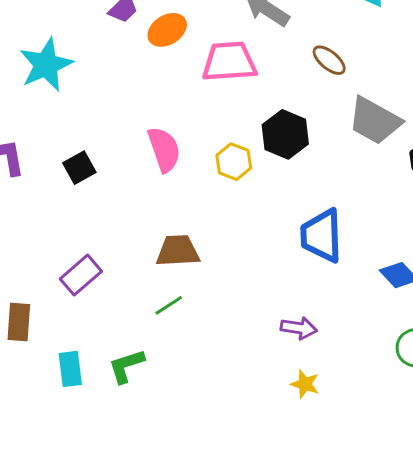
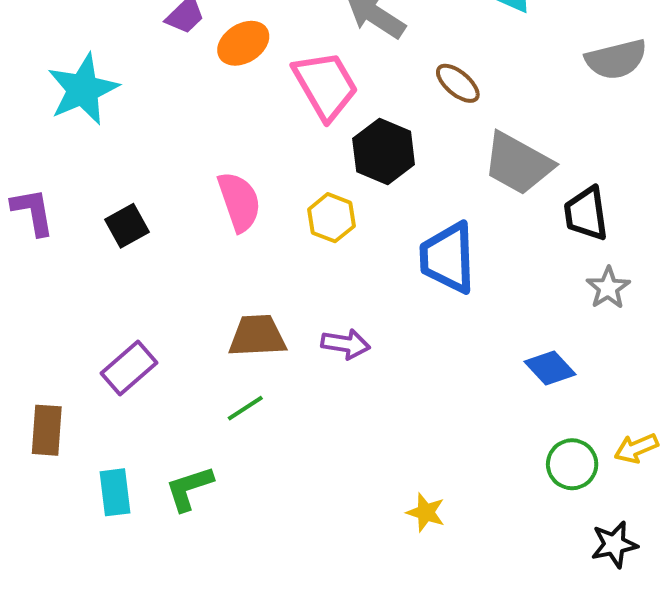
pink trapezoid: (229, 62) -> (325, 85), turned 64
black hexagon: (285, 134) -> (384, 152), moved
blue trapezoid: (322, 236) -> (448, 258), moved
purple arrow: (299, 328) -> (346, 344), moved

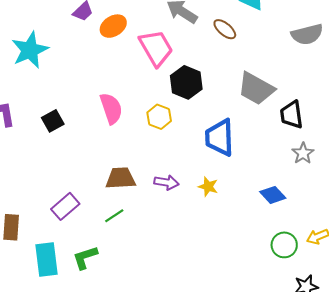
brown ellipse: (458, 83) -> (225, 29), moved
purple rectangle: (129, 368) -> (65, 206), moved
cyan rectangle: (115, 492) -> (47, 260), size x1.4
yellow star: (426, 512) -> (208, 187), moved

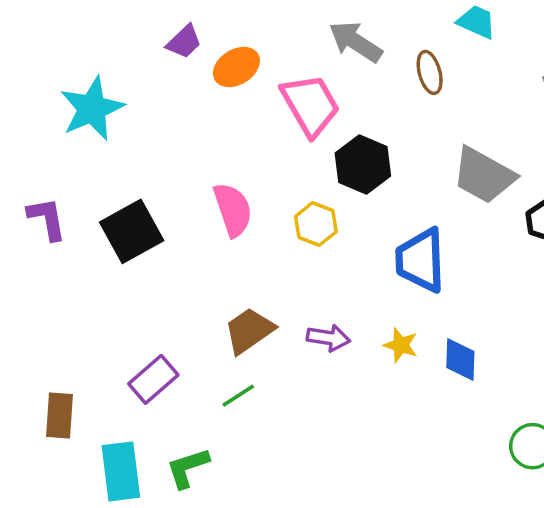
brown ellipse: (225, 29) -> (430, 72), turned 35
black square: (53, 121) -> (132, 231), size x1.6
brown trapezoid: (121, 178) -> (249, 331), turned -32
blue diamond: (273, 195) -> (460, 359), moved, turned 45

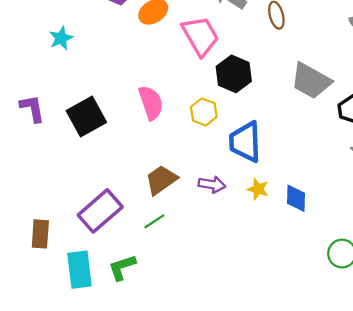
cyan star: (92, 109) -> (61, 38), size x0.6
blue trapezoid: (421, 260) -> (245, 142), moved
purple rectangle: (153, 379) -> (100, 211), size x1.4

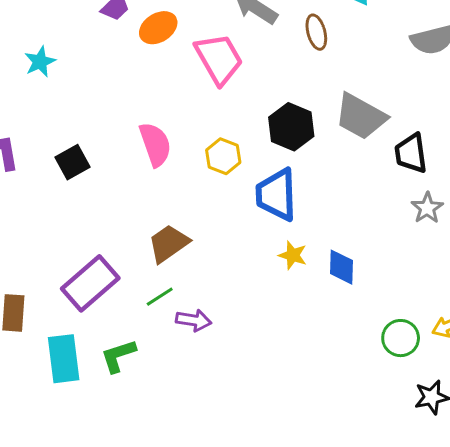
black hexagon: (234, 74) -> (291, 127), moved
black square: (86, 117) -> (72, 162), size x0.7
purple arrow: (212, 184) -> (194, 320), moved

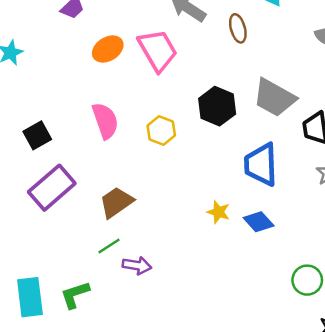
orange ellipse: (158, 28) -> (108, 49), moved
blue trapezoid: (276, 195) -> (261, 165), moved
blue diamond: (341, 267) -> (259, 222), turned -44
purple rectangle: (90, 283) -> (52, 188), moved

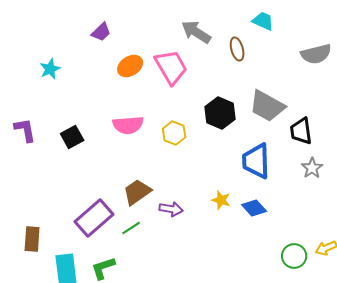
pink semicircle: (105, 121) -> (128, 125), turned 104
purple rectangle: (52, 188) -> (94, 218), moved
purple arrow: (137, 265) -> (171, 209), moved

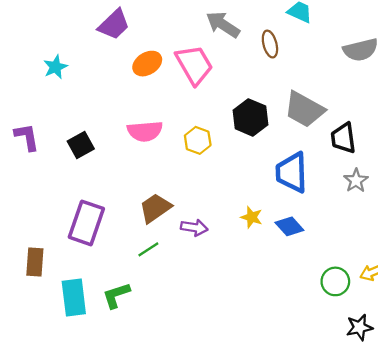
purple trapezoid: (101, 32) -> (114, 25), size x1.4
purple rectangle: (94, 218) -> (86, 223), moved, turned -30

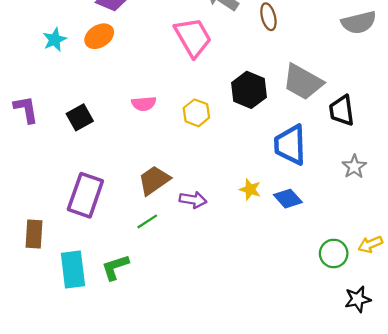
orange ellipse: (147, 64) -> (99, 36), moved
pink semicircle: (145, 131) -> (144, 104), size x0.7
gray star: (356, 181) -> (354, 167), moved

